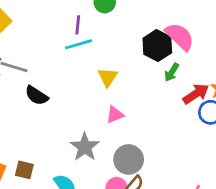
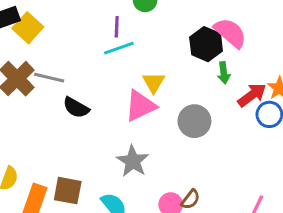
green arrow: (172, 72) -> (224, 73), turned -36
pink triangle: (115, 115) -> (140, 106), moved, size x1.6
gray circle: (129, 159) -> (194, 121), moved
brown square: (24, 170) -> (68, 191), size x1.4

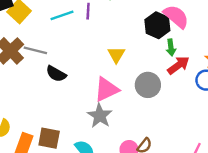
cyan line: (119, 48) -> (62, 15), moved
red arrow: (252, 95) -> (178, 65), moved
pink triangle: (140, 106) -> (106, 89), moved

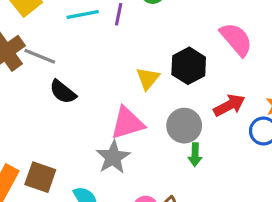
black hexagon: (157, 25) -> (189, 66), moved
green arrow: (171, 48) -> (195, 155), moved

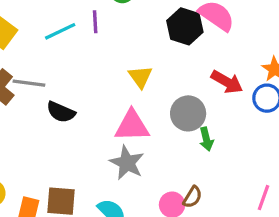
black hexagon: (189, 66) -> (185, 26), moved
red arrow: (229, 105) -> (227, 82), turned 72
pink triangle: (127, 123) -> (132, 126), turned 30

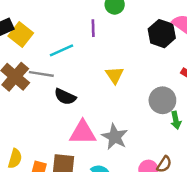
cyan line: (60, 31) -> (62, 50), moved
yellow triangle: (140, 77) -> (114, 75), moved
pink triangle: (132, 126) -> (83, 133), moved

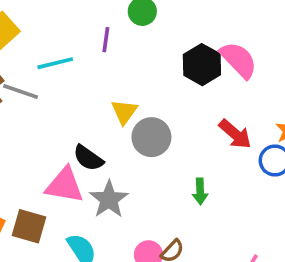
black semicircle: (65, 97) -> (88, 158), moved
gray circle: (162, 100) -> (151, 137), moved

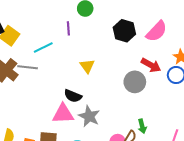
pink semicircle: (239, 60) -> (156, 31), moved, turned 100
gray circle: (151, 137) -> (135, 82), moved
green arrow: (200, 191) -> (142, 126), moved

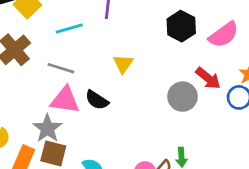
gray line: (28, 67) -> (61, 68), moved
pink triangle: (63, 114) -> (65, 100), moved
gray star: (89, 116) -> (47, 128), moved

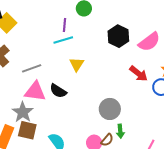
cyan line: (69, 29) -> (63, 40), moved
gray line: (61, 68) -> (32, 68), turned -36
gray circle: (183, 97) -> (110, 109), moved

